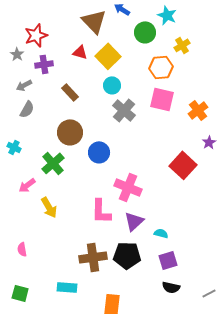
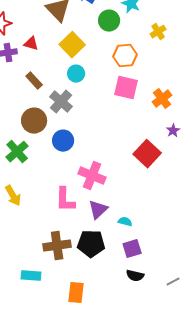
yellow cross: (182, 45) -> (158, 32), moved
red triangle: (80, 52) -> (31, 44), moved
gray cross: (124, 110) -> (61, 102), moved

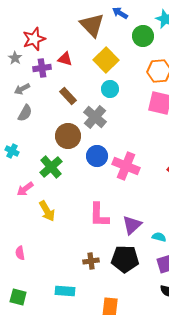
pink cross: (92, 176) -> (126, 166), moved
brown cross: (57, 246) -> (91, 261), size x0.6

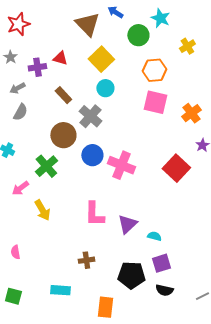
red star: (34, 39) -> (18, 24), moved
black pentagon: (125, 259) -> (131, 275), moved

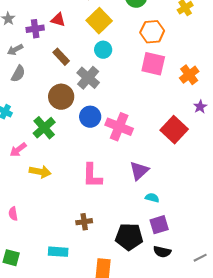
yellow arrow: (42, 210) -> (40, 172), turned -50
purple triangle: (127, 224) -> (139, 171), moved

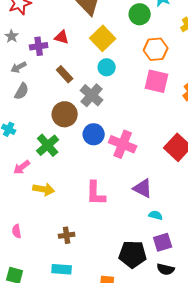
purple triangle: (139, 171) -> (143, 188), turned -50
brown cross: (84, 222) -> (67, 235), moved

